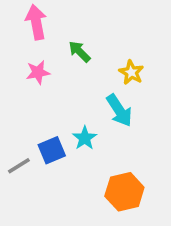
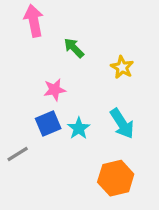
pink star: (38, 72) -> (55, 90), moved
cyan arrow: (119, 110) -> (122, 123), moved
blue square: (52, 150) -> (48, 123), moved

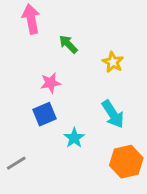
cyan star: (79, 128) -> (74, 138), moved
gray line: (18, 154) -> (16, 163), moved
orange hexagon: (116, 178) -> (126, 162), moved

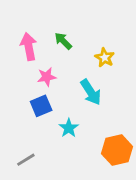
pink arrow: (31, 19) -> (29, 47), moved
cyan arrow: (113, 114) -> (91, 92), moved
gray line: (16, 163) -> (26, 160), moved

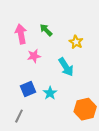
blue square: (41, 106) -> (28, 89), moved
gray line: (26, 160) -> (19, 116), turned -32

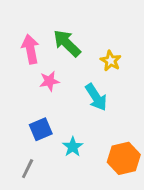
green arrow: (46, 30) -> (67, 43), size x1.5
cyan star: (50, 93) -> (73, 147), moved

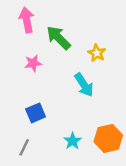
pink arrow: (30, 49) -> (27, 20), moved
pink star: (49, 81) -> (33, 63), moved
cyan star: (73, 147) -> (73, 141), moved

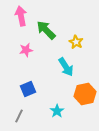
orange hexagon: (108, 138) -> (85, 94), moved

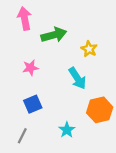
green arrow: (46, 30) -> (54, 35), turned 120
pink star: (26, 50) -> (30, 68), moved

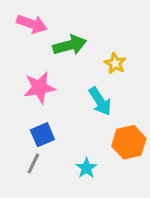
pink arrow: (25, 18) -> (32, 24), turned 120
pink star: (30, 68) -> (39, 88), size x1.5
gray line: (22, 136) -> (33, 163), moved

